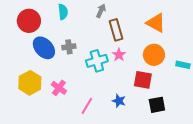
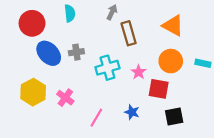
pink star: (119, 55) -> (139, 72), moved
cyan rectangle: (183, 65) -> (203, 63), moved

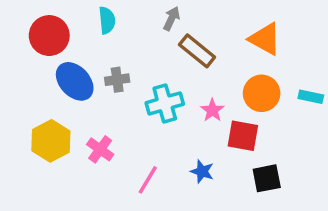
brown rectangle: (129, 33) -> (197, 51), turned -35

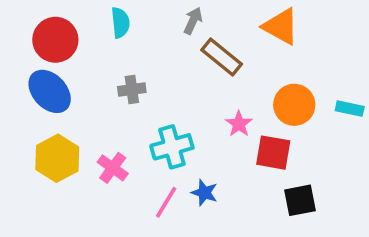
orange triangle: (265, 39) -> (281, 26), moved
blue ellipse: (75, 81) -> (50, 91), moved
cyan cross: (165, 103) -> (172, 147), moved
blue star: (202, 171) -> (204, 193), moved

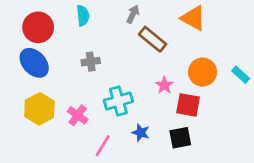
cyan rectangle: (350, 109) -> (241, 75), turned 30
black square: (300, 200) -> (180, 138), moved
pink line: (166, 202) -> (103, 146), moved

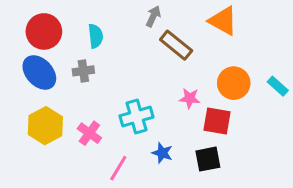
cyan semicircle: (83, 16) -> (96, 36), moved
gray cross: (91, 62) -> (83, 71), moved
pink star: (164, 85) -> (190, 98), turned -30

